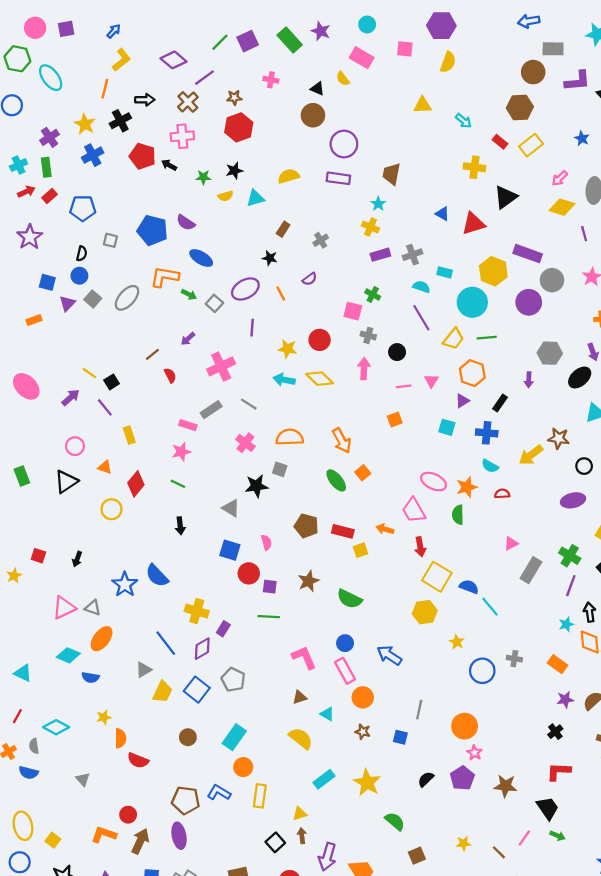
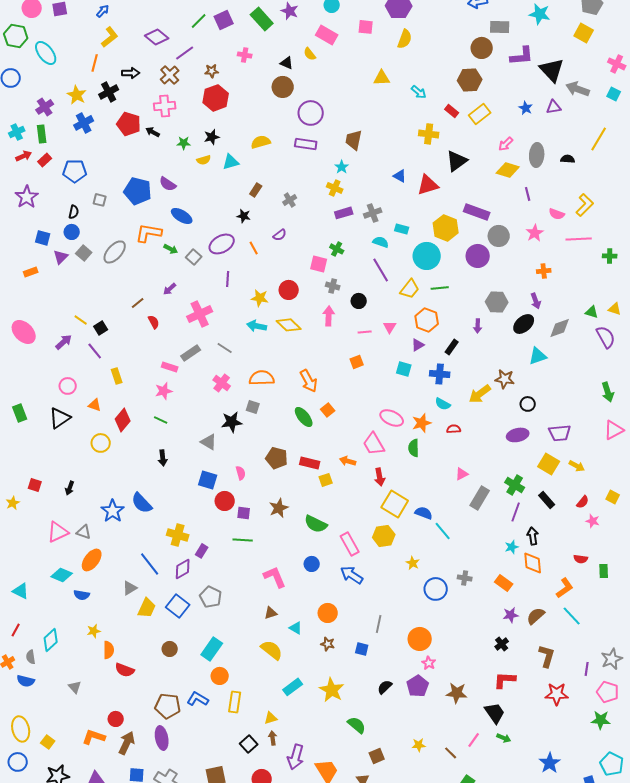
pink rectangle: (345, 671) -> (350, 544), moved
cyan diamond: (56, 727) -> (51, 640), turned -70

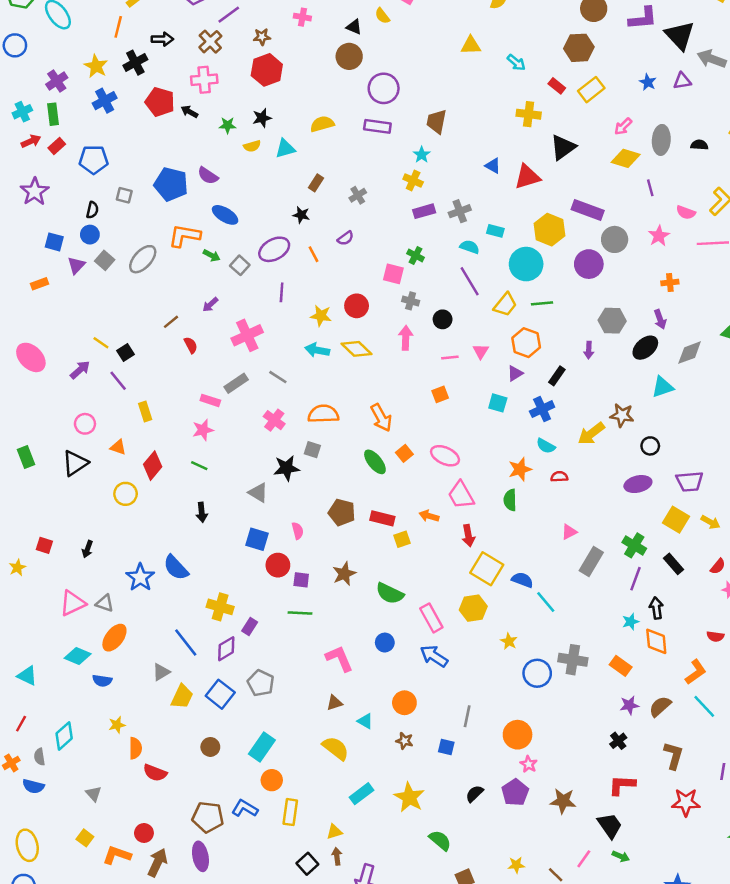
blue cross: (440, 374) -> (542, 409), turned -30
pink ellipse: (392, 418) -> (445, 456), moved
gray cross: (465, 578) -> (573, 660), size x1.6
yellow square: (48, 742) -> (85, 838), moved

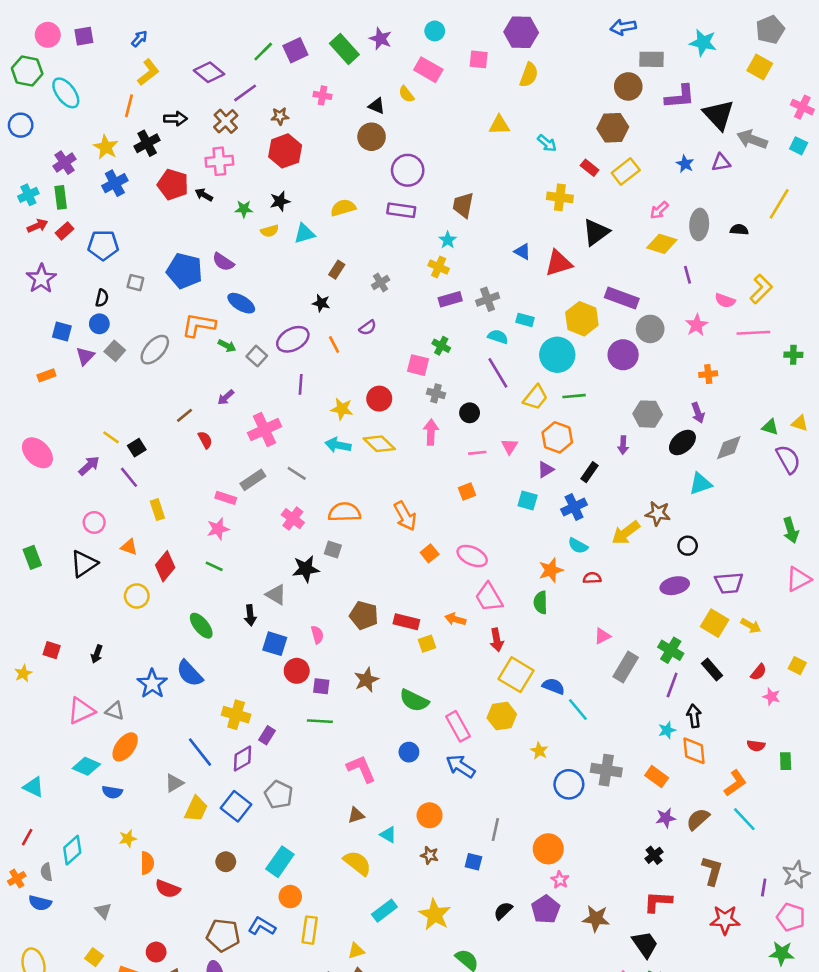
green ellipse: (375, 462) -> (201, 626), moved
black arrow: (202, 512) -> (250, 615), moved

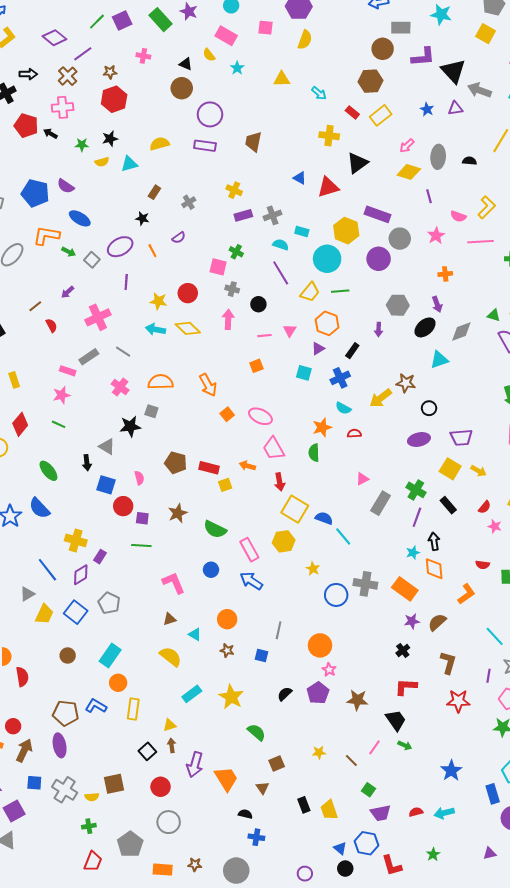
cyan star: (448, 240) -> (237, 68), moved
orange rectangle: (657, 777) -> (405, 589), size x1.4
cyan line: (744, 819) -> (495, 636), moved
red semicircle: (168, 889) -> (22, 677), turned -120

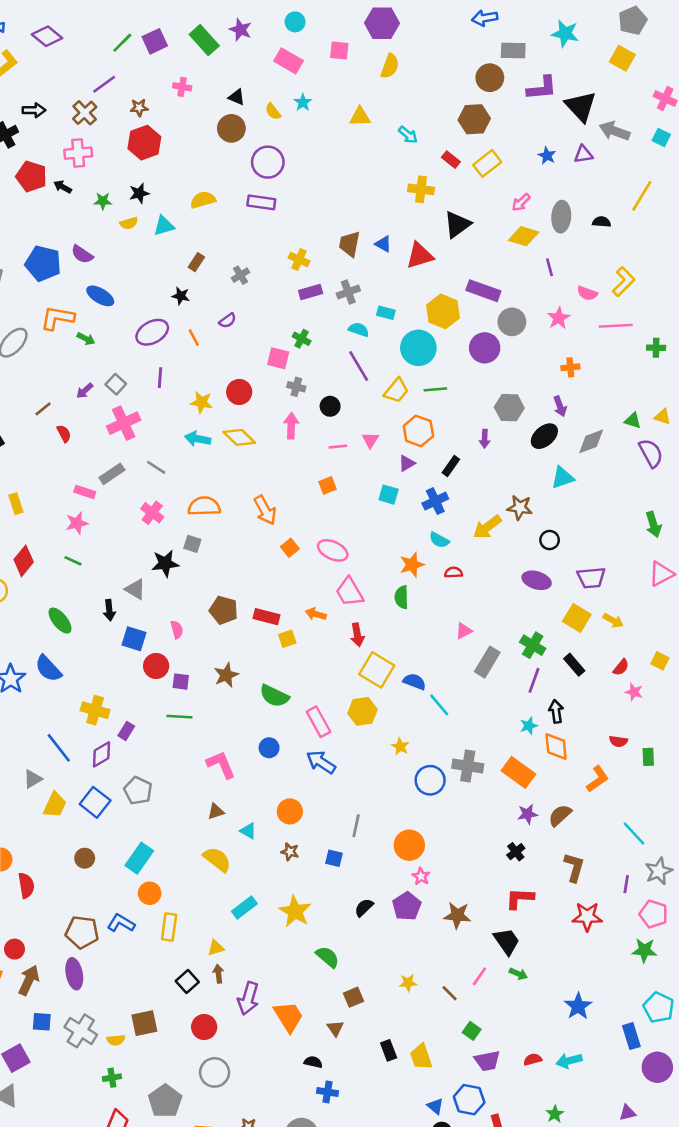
purple diamond: (55, 38) -> (47, 36), moved
yellow semicircle: (209, 55) -> (273, 111), moved
brown trapezoid: (253, 142) -> (350, 244), moved
gray square: (92, 260) -> (116, 384), moved
purple ellipse: (419, 439) -> (537, 580), turned 30

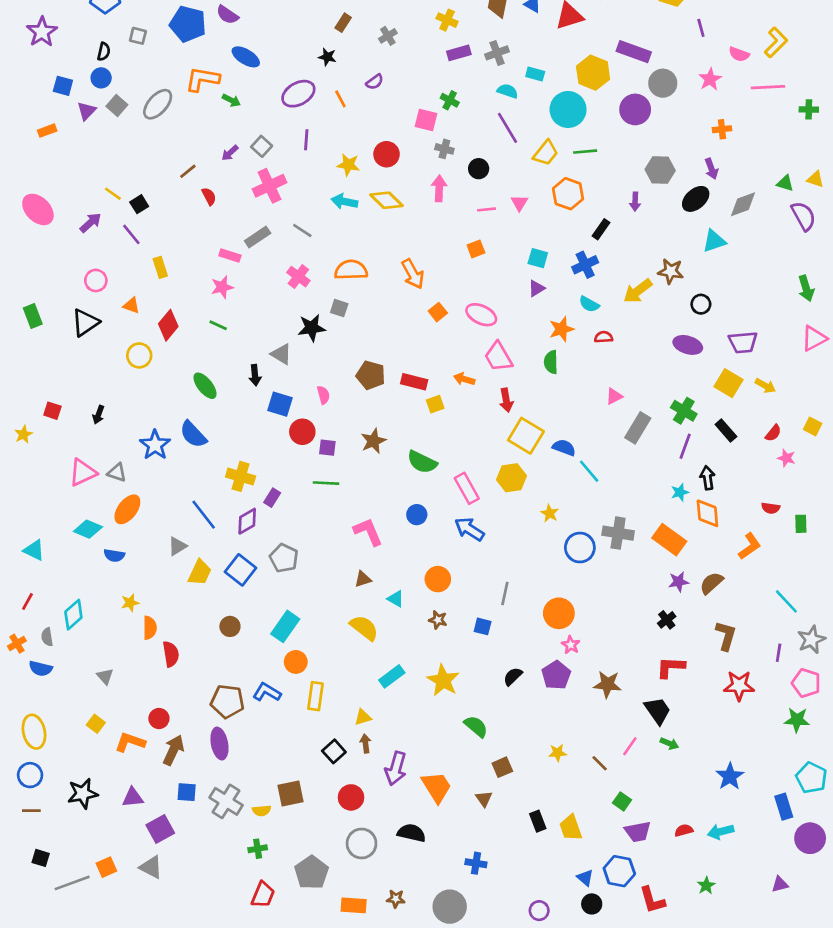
purple triangle: (407, 463) -> (536, 288), moved
black semicircle: (313, 1062) -> (412, 833), moved, size x1.5

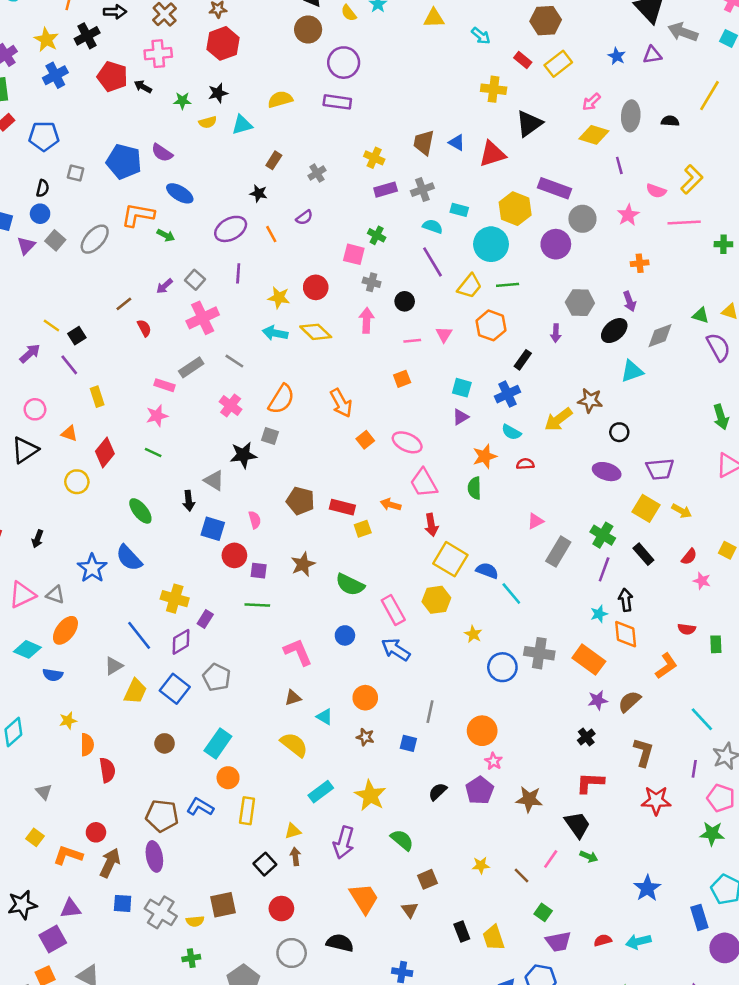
orange semicircle: (351, 270) -> (281, 399), turned 124
purple arrow: (396, 769) -> (344, 842), moved
purple square: (160, 829) -> (53, 939), moved

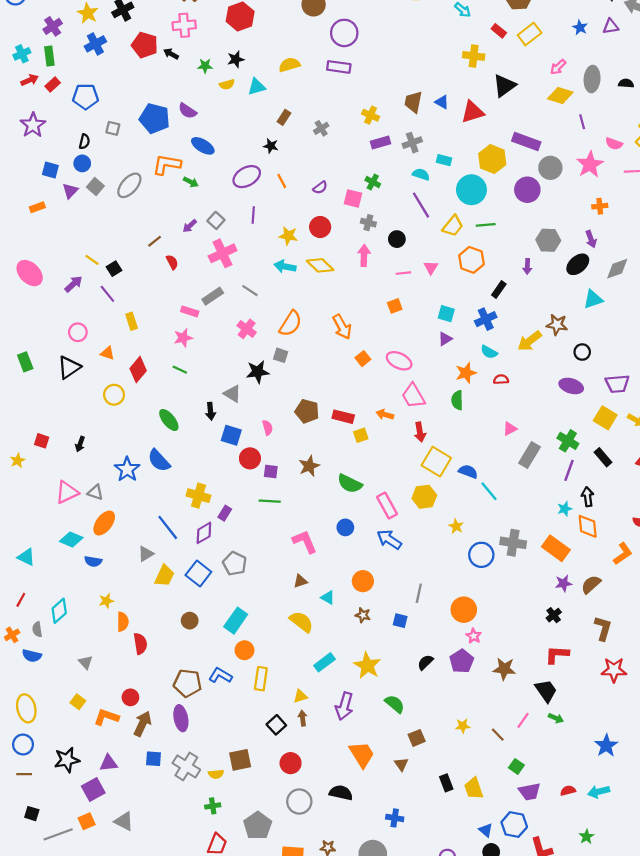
pink star: (628, 215) -> (590, 165), size x1.4
purple semicircle: (304, 218) -> (320, 188), moved

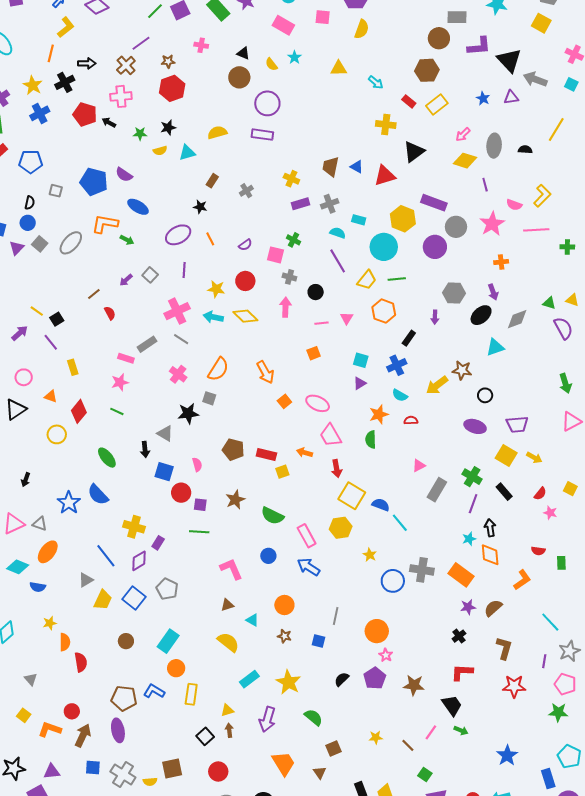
pink cross: (223, 253) -> (177, 311), moved

